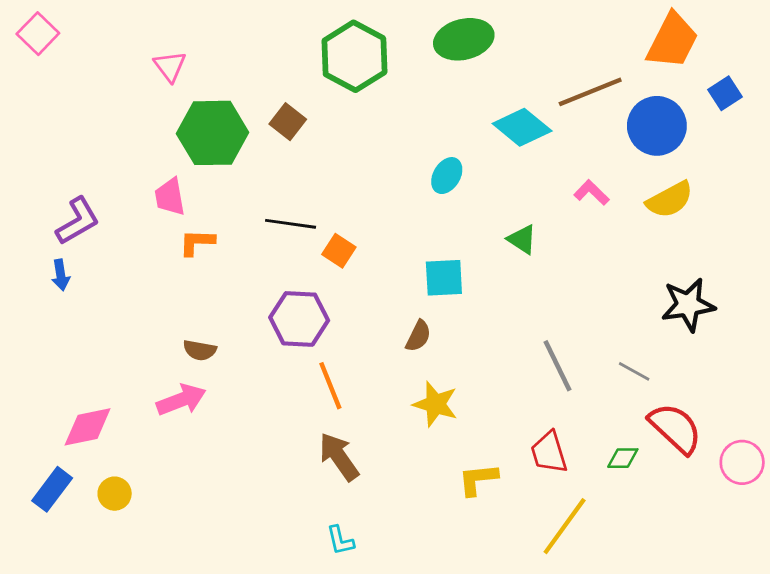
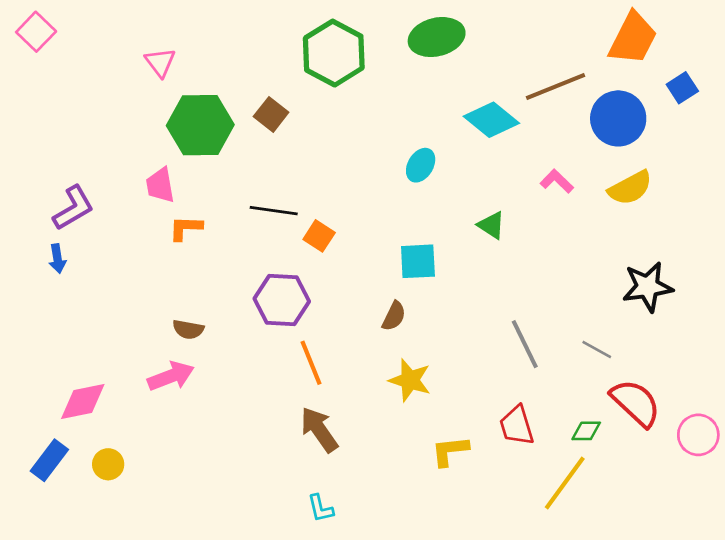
yellow line: (565, 526) -> (565, 483), moved

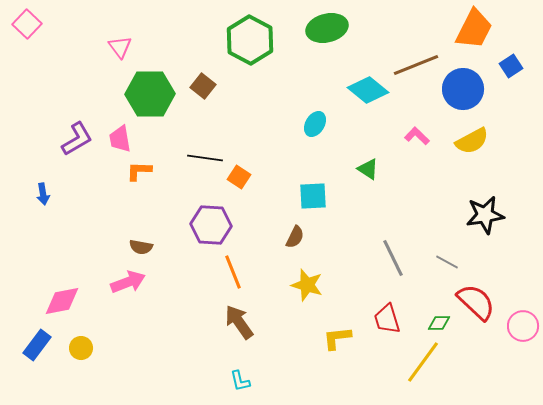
purple L-shape: (73, 208) -> (77, 139), moved

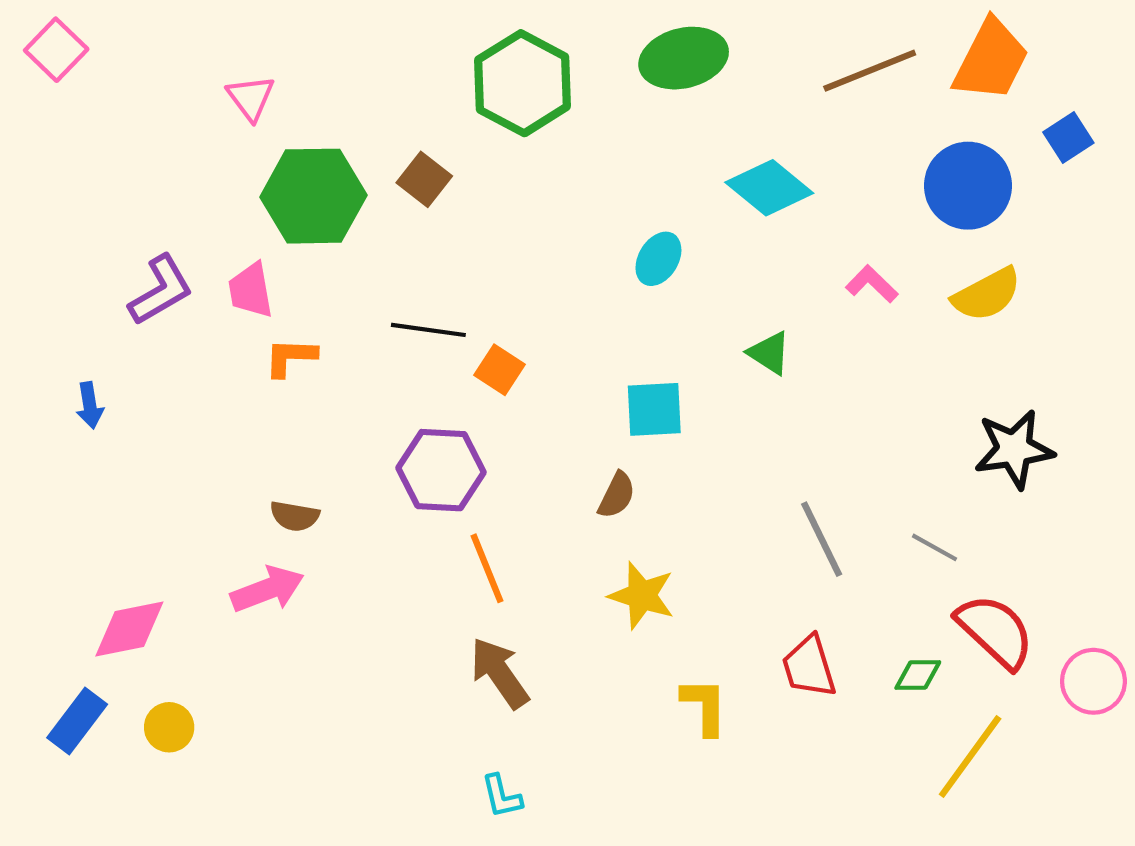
brown line: (416, 65) -> (870, 71), moved
yellow L-shape: (337, 338) -> (704, 706), turned 96
yellow line: (423, 362) -> (970, 757), moved

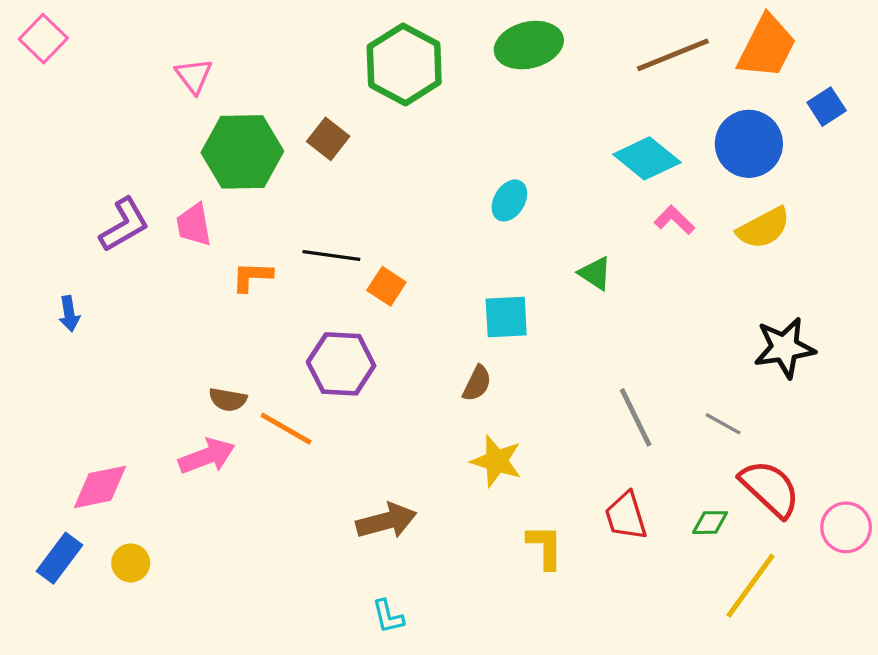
cyan diamond: (769, 188) -> (647, 158), moved
orange L-shape: (290, 357) -> (252, 277), moved
orange line: (487, 568) -> (286, 429), moved, turned -38
brown arrow: (500, 673) -> (386, 521), turned 110

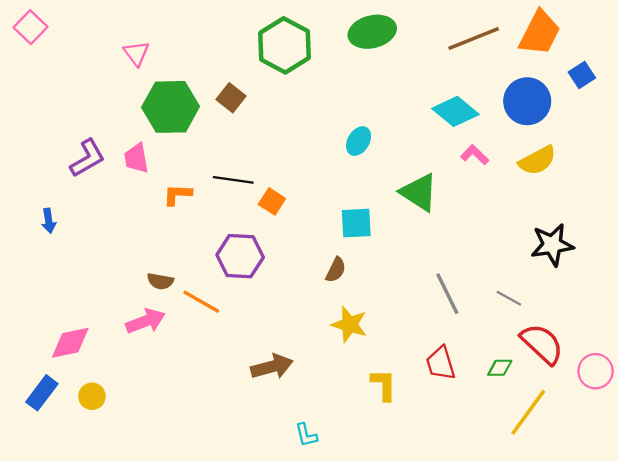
green triangle: (595, 273) -> (419, 192), size x1.6
cyan L-shape: (388, 616) -> (306, 435), moved

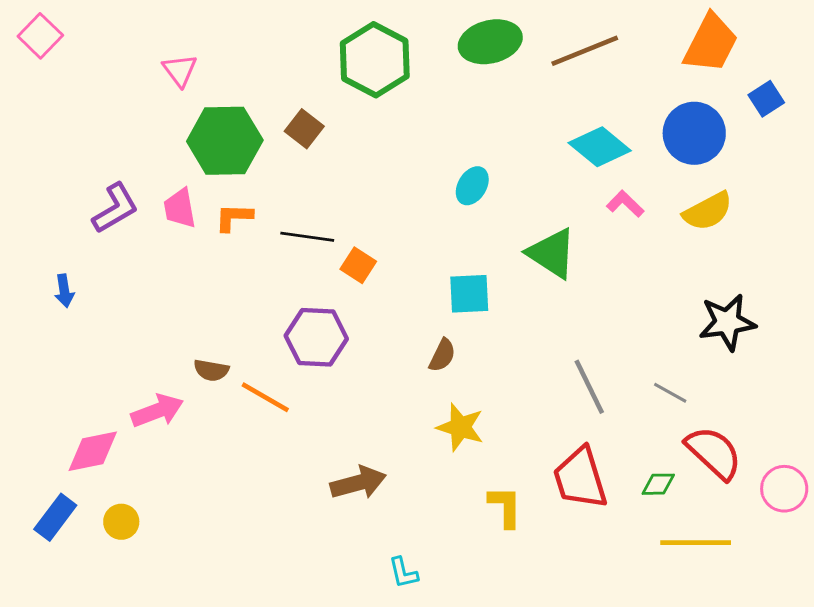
brown line: (474, 39) -> (585, 51), moved
orange L-shape: (177, 195) -> (234, 217), moved
pink arrow: (146, 321) -> (157, 411), moved
red trapezoid: (441, 363) -> (580, 478), size x1.4
yellow line: (528, 412) -> (696, 543), turned 54

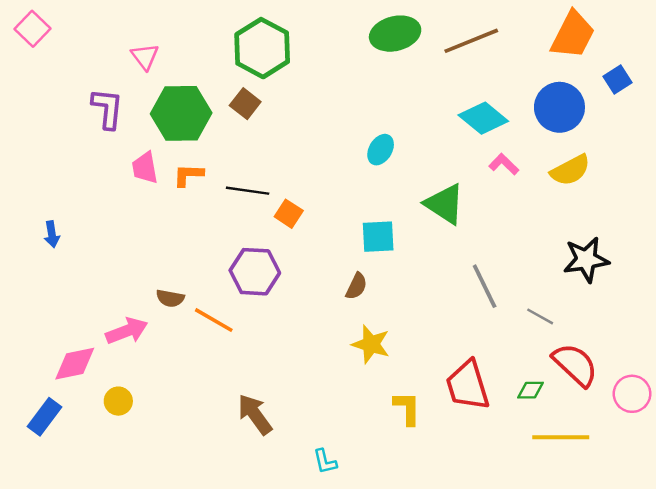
green hexagon: (375, 60) -> (262, 48), moved
purple L-shape: (115, 208) -> (107, 109), moved, turned -54
gray line: (589, 387) -> (485, 286), moved
brown arrow: (358, 483) -> (255, 414), moved, turned -111
yellow circle: (121, 522) -> (118, 401), moved

